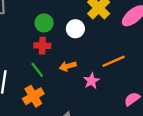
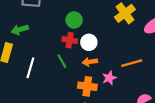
white circle: (75, 29) -> (89, 42), moved
orange cross: (33, 96) -> (87, 86), moved, turned 30

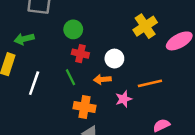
green circle: (74, 20) -> (73, 29), moved
white circle: (89, 42) -> (114, 59), moved
orange cross: (87, 86) -> (85, 107), moved

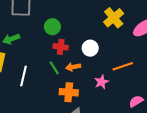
orange arrow: (102, 79) -> (73, 67), moved

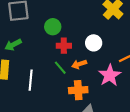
pink star: (101, 82) -> (110, 75), size x1.5

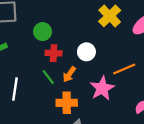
orange arrow: (79, 64) -> (69, 74), turned -40

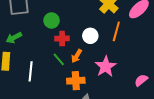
orange line: (124, 69) -> (116, 31), moved, turned -48

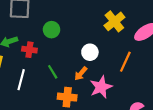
orange line: (116, 31) -> (125, 62), moved
red cross: (62, 39) -> (29, 50), moved
orange arrow: (77, 56) -> (81, 74), moved

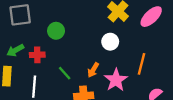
white circle: (90, 52) -> (110, 42), moved
orange line: (125, 62) -> (141, 64), moved

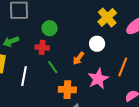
red cross: (37, 55) -> (42, 47), moved
orange arrow: (93, 70) -> (78, 58), moved

